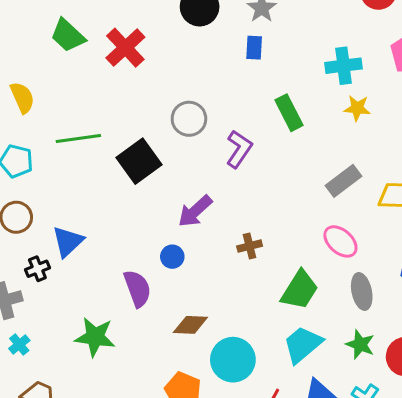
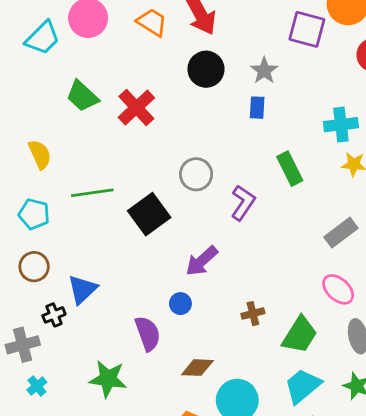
brown cross: (250, 246) -> (253, 314), moved

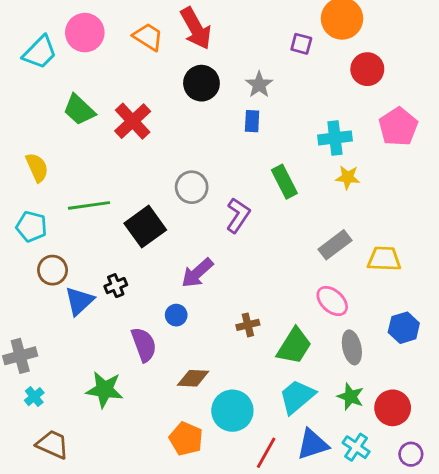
purple square: (307, 29) -> (301, 44), size x0.6
brown circle: (34, 267) -> (53, 270), moved
black cross: (54, 315) -> (116, 286), moved

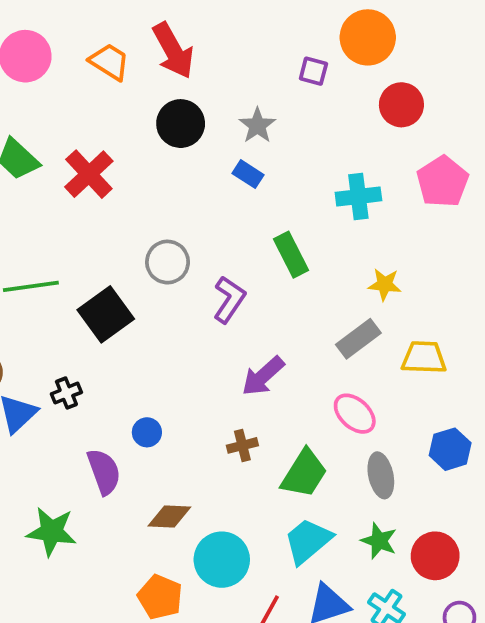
blue rectangle: (252, 121) -> (248, 174), turned -60
yellow star: (348, 177) -> (385, 284), moved
purple arrow: (197, 273) -> (263, 376), moved

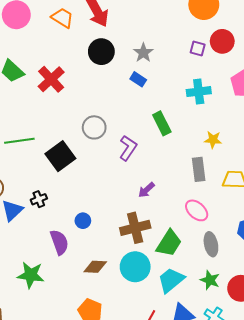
purple square: (313, 71) -> (198, 49), moved
gray rectangle: (358, 339) -> (199, 169), turned -60
purple arrow: (263, 376) -> (146, 190), size x0.7
brown cross: (242, 445) -> (135, 228), size x1.8
cyan circle: (222, 560) -> (135, 267), moved

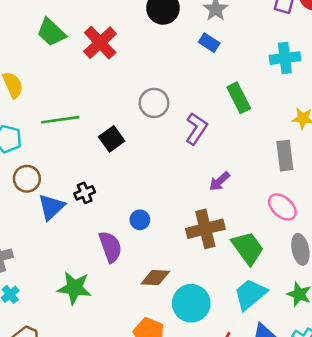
black square: (60, 156) -> (112, 139), size x0.7
green trapezoid: (169, 243) -> (248, 248), turned -68
cyan circle: (135, 267) -> (191, 303), moved

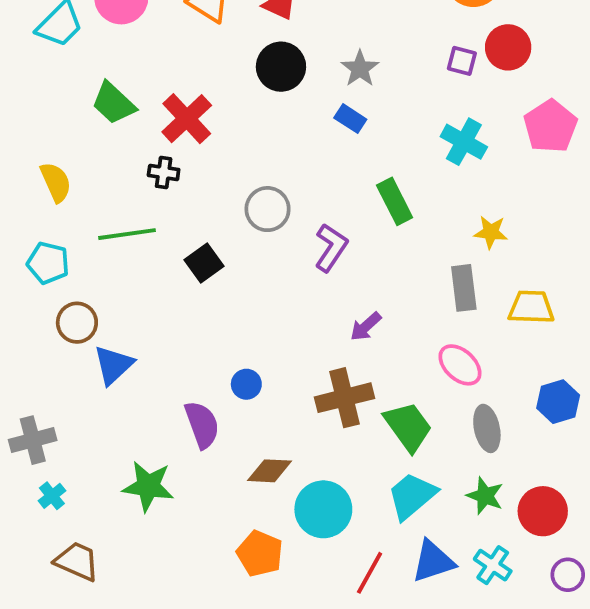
cyan cross: (285, 58) -> (464, 142), turned 36
black cross: (85, 193) -> (164, 172), moved, turned 30

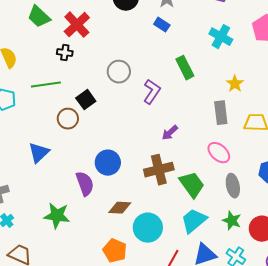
yellow star: (491, 232) -> (235, 84), turned 30
brown circle: (77, 323) -> (68, 119), moved
blue circle: (246, 384) -> (108, 163), size x1.6

